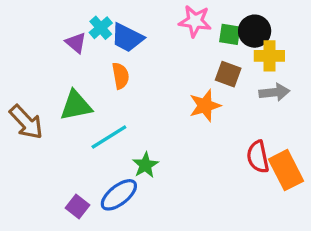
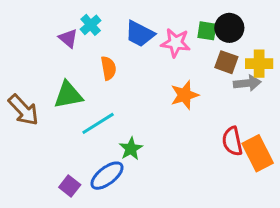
pink star: (195, 21) -> (176, 43), moved
blue trapezoid: (127, 38) -> (140, 34), moved
yellow cross: (269, 56) -> (259, 64), moved
brown square: (228, 74) -> (226, 62), moved

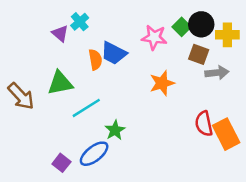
green square: (207, 31) -> (182, 27), turned 36
blue trapezoid: (140, 34) -> (114, 53), moved
yellow cross: (259, 64) -> (227, 35), moved

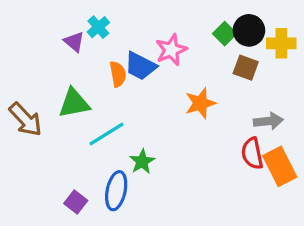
pink star: (154, 37) -> (171, 50), moved, turned -30
gray arrow: (217, 73) -> (268, 121), moved
blue ellipse: (94, 154) -> (116, 191), turned -40

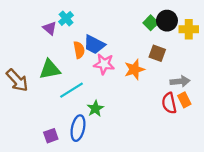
pink star: (171, 50) -> (104, 64), moved, turned 30
brown square: (246, 68) -> (157, 53), moved
orange rectangle: (280, 166) -> (184, 100), moved, size x0.6
purple square: (76, 202) -> (51, 136), turned 32

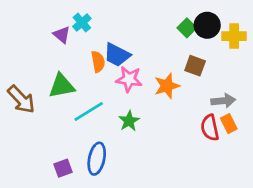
green star: (95, 109) -> (129, 121), moved

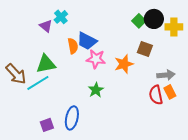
cyan line: (89, 111) -> (38, 83), moved

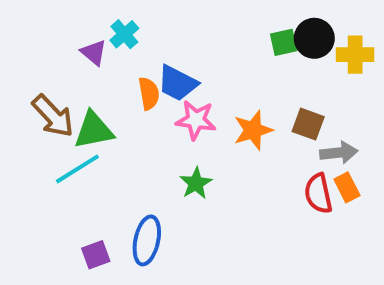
green square: (139, 21) -> (284, 42), turned 32
brown square: (145, 49) -> (308, 124), moved
brown arrow: (16, 74) -> (53, 116), moved

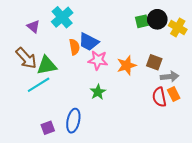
cyan cross: (124, 34) -> (62, 17), size x1.5
purple triangle: (94, 53) -> (33, 26), moved
yellow cross: (355, 55) -> (178, 27), turned 30

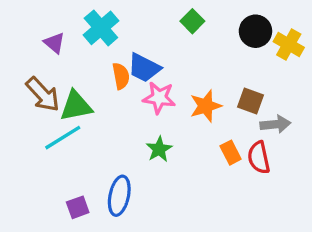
green square: (142, 21) -> (192, 21), moved, turned -32
orange rectangle: (174, 94) -> (231, 153), moved

